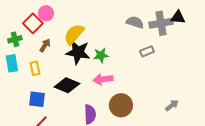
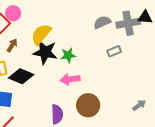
gray semicircle: (135, 22) -> (102, 22), turned -42
black diamond: (67, 85) -> (21, 76), moved

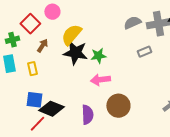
pink circle: (13, 13) -> (52, 12), moved
black diamond: (21, 76) -> (51, 109), moved

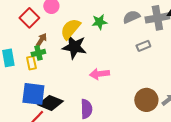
green cross: (12, 40) -> (38, 53), moved
green star: (98, 56) -> (99, 22), moved
blue square: (34, 100) -> (33, 94), size x1.4
brown circle: (118, 106) -> (146, 100), moved

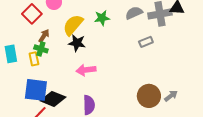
black star: (74, 47) -> (77, 43), size x0.7
green cross: (38, 53) -> (41, 49), turned 32
pink arrow: (99, 74) -> (86, 70), moved

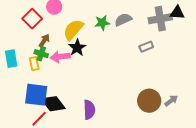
gray semicircle: (134, 13) -> (123, 20), moved
black star: (77, 43) -> (77, 48), turned 30
pink arrow: (86, 70) -> (60, 57), moved
black diamond: (53, 99) -> (53, 104), turned 30

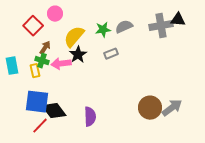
gray rectangle: (146, 47) -> (111, 54), moved
gray arrow: (171, 101) -> (172, 108), size x1.5

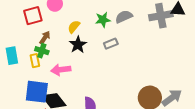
red square: (33, 26) -> (33, 16), turned 30
yellow semicircle: (74, 37) -> (74, 27), size x0.6
pink arrow: (61, 64) -> (61, 70), moved

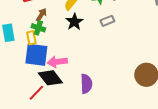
pink arrow: (61, 70) -> (57, 62), moved
blue square: (37, 92) -> (36, 55), moved

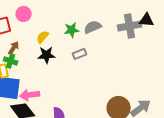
black star: (74, 22) -> (47, 55), turned 30

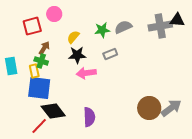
pink arrow: (30, 95) -> (86, 73), moved

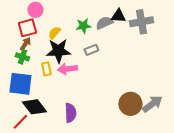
black triangle: (177, 20) -> (118, 16), moved
red square: (32, 26) -> (27, 28), moved
black star: (77, 55) -> (58, 51), size x1.4
yellow rectangle: (34, 71) -> (46, 69), moved

